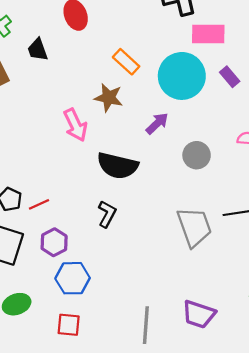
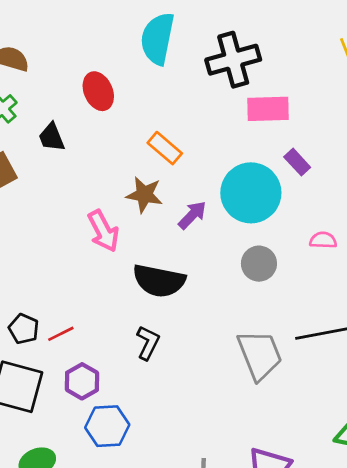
cyan circle: (182, 76) -> (251, 193), moved
purple arrow: (157, 123) -> (192, 215), moved

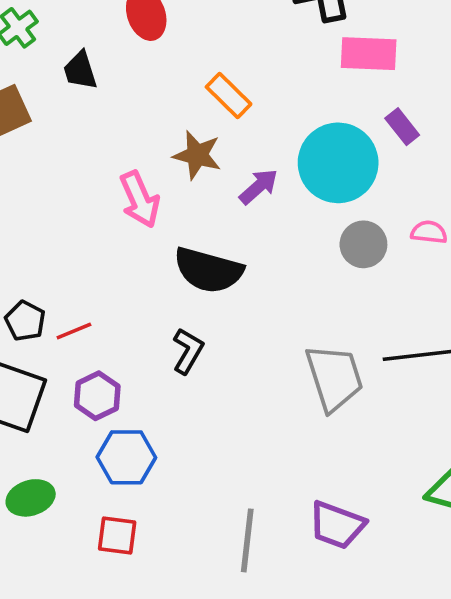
gray circle: (259, 264) -> (363, 244), moved

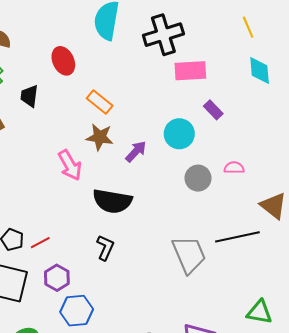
black trapezoid: (80, 70) -> (29, 96), turned 30
orange rectangle: (229, 96) -> (100, 102), moved
cyan circle: (338, 163) -> (179, 134), size x0.7

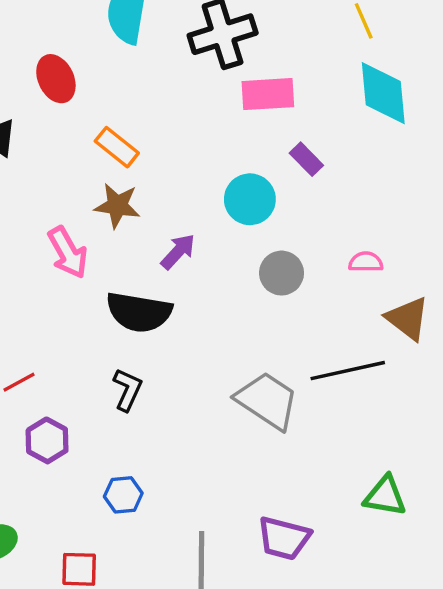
cyan diamond: (260, 70) -> (383, 93), size x1.4
purple arrow: (136, 151) -> (178, 252), moved
pink semicircle: (234, 168) -> (366, 262), moved
gray trapezoid: (189, 255) -> (267, 401), turned -33
blue hexagon: (77, 311) -> (123, 495), moved, size x0.7

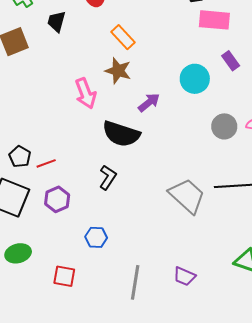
gray circle: (282, 273) -> (224, 126), moved
purple trapezoid: (284, 538) -> (184, 276), size x0.7

